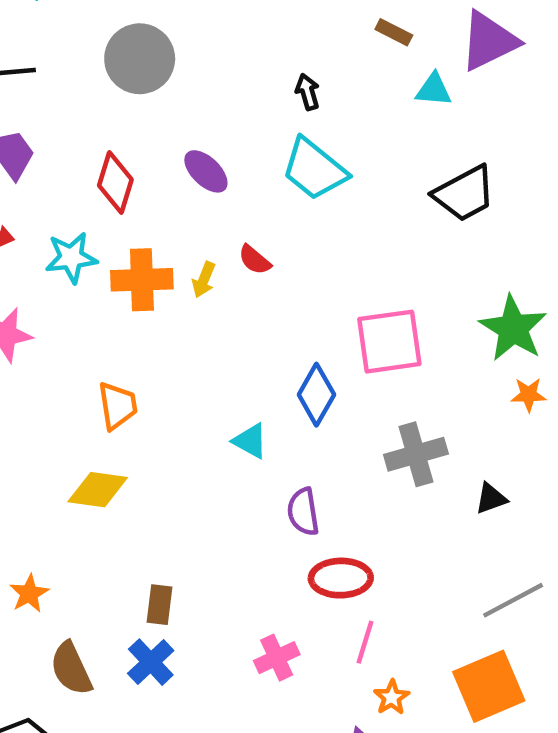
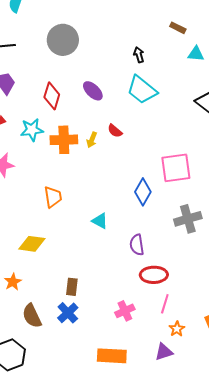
cyan triangle: (250, 441) -> (100, 221), moved
yellow diamond: (98, 490) -> (32, 244), moved

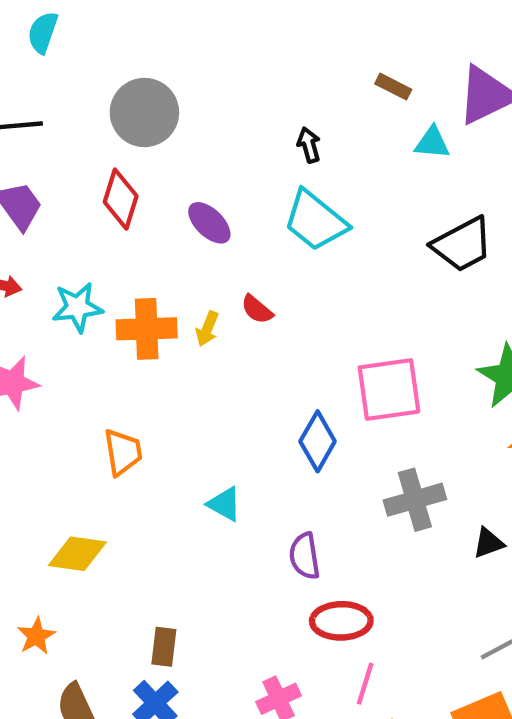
red diamond: (52, 96) -> (121, 199), moved

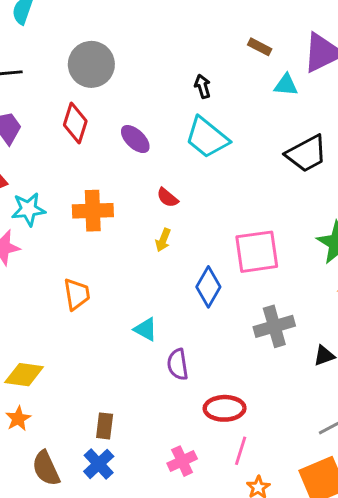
cyan star: (77, 307) -> (28, 209), moved
yellow arrow: (207, 329) -> (163, 240), moved
yellow diamond: (77, 554) -> (24, 375), moved
purple semicircle: (305, 556) -> (178, 364), moved

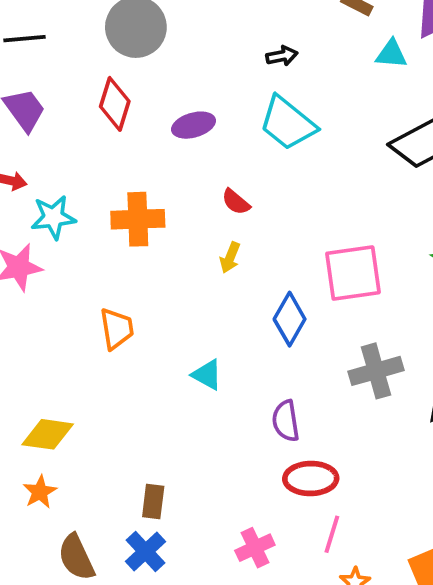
black arrow: (203, 86) -> (282, 56), turned 95
purple ellipse: (135, 139) -> (194, 125), turned -60
purple semicircle: (178, 364) -> (286, 421), moved

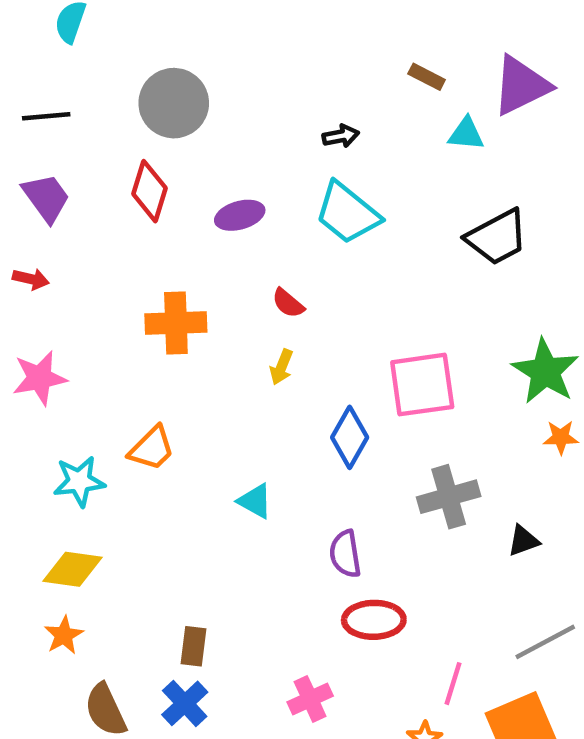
cyan star: (53, 217) -> (79, 481), moved
orange trapezoid: (117, 329) -> (152, 448), turned 54
pink line: (332, 534) -> (453, 684), moved

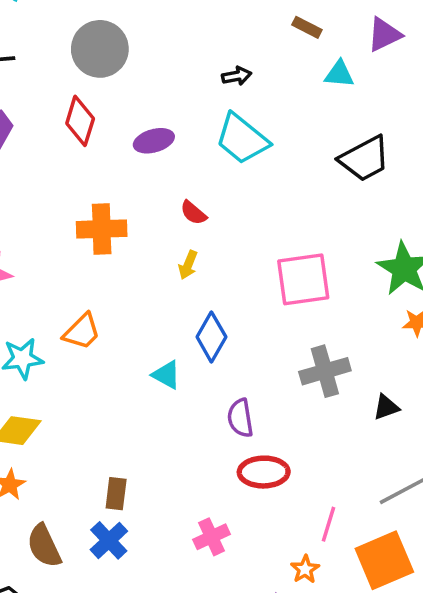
purple triangle: (521, 86) -> (384, 35), size x0.7
blue diamond: (350, 437) -> (211, 337), moved

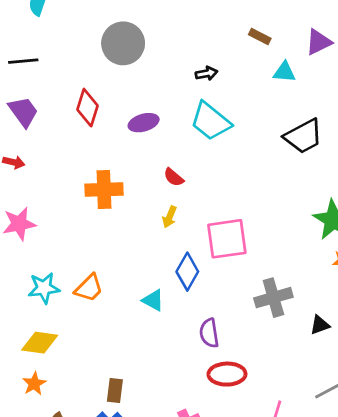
gray circle: (100, 49) -> (123, 43), moved
pink square: (303, 279) -> (227, 239), moved
orange trapezoid: (82, 332) -> (89, 288), moved

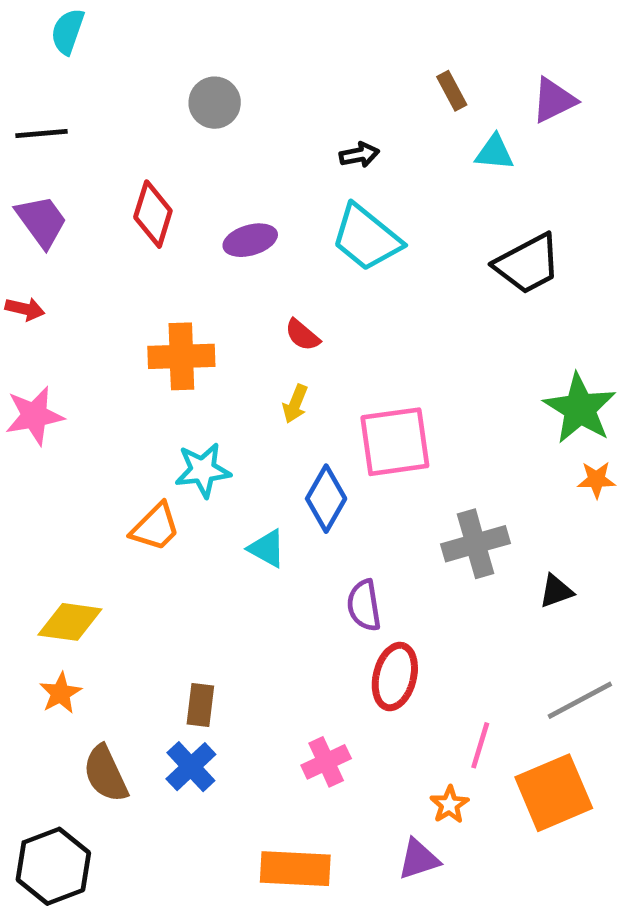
brown rectangle: (260, 37) -> (452, 91), turned 35
gray circle: (123, 43) -> (215, 103), size x0.7
cyan star: (44, 288) -> (203, 470), moved
red ellipse: (227, 374) -> (395, 677), turned -75

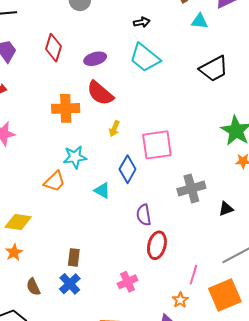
red semicircle: (302, 335) -> (100, 93), moved, size x1.8
brown semicircle: (106, 774) -> (33, 287), size x0.7

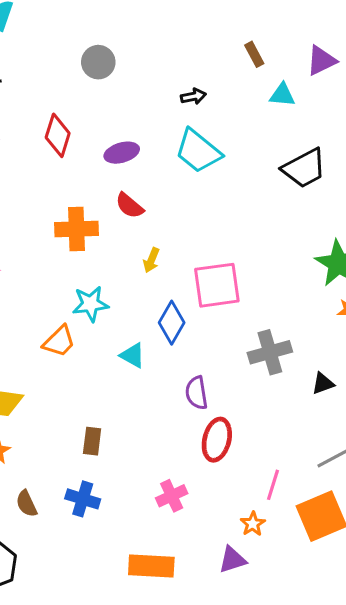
red semicircle: (100, 93) -> (129, 206), size x0.7
brown rectangle: (74, 257) -> (92, 441), moved
blue cross: (70, 284) -> (83, 499), turned -30

